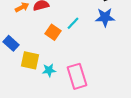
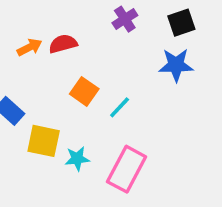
cyan line: (73, 23) -> (120, 107), moved
pink rectangle: (77, 76) -> (127, 169), turned 45

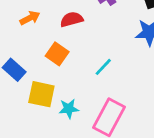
red semicircle: (63, 44) -> (72, 19), moved
orange square: (84, 91) -> (57, 54), moved

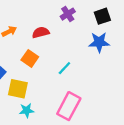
cyan star: (69, 109) -> (27, 110), moved

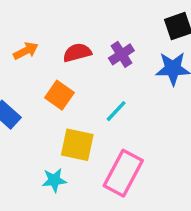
purple cross: (68, 14) -> (121, 54), moved
yellow square: (18, 89) -> (77, 145), moved

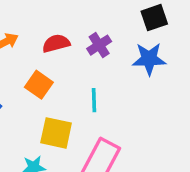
cyan line: (116, 111) -> (94, 100), turned -45

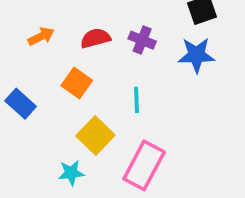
purple cross: (99, 45) -> (142, 40), turned -35
yellow square: (56, 133) -> (95, 135), turned 32

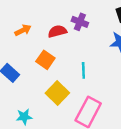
purple cross: (142, 40) -> (80, 22), moved
cyan star: (71, 173) -> (24, 117), moved

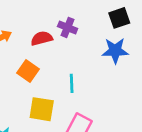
yellow square: (57, 93) -> (42, 109), turned -35

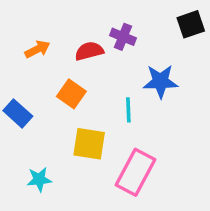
blue star: (115, 51) -> (160, 81), moved

